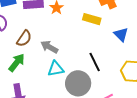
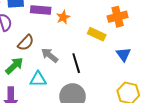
black line: (95, 62) -> (76, 63), moved
cyan triangle: (56, 69) -> (38, 79), moved

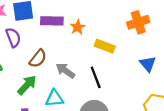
yellow rectangle: (97, 34) -> (105, 46), moved

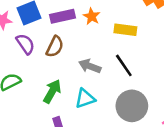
brown semicircle: (38, 59) -> (55, 47), moved

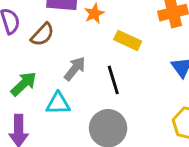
gray arrow: (90, 66) -> (75, 69), turned 90

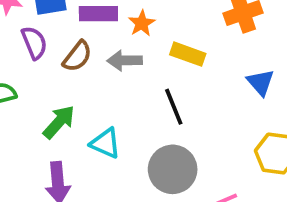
gray arrow: (75, 69) -> (125, 60), moved, turned -125
cyan triangle: (58, 103) -> (105, 143), turned 30

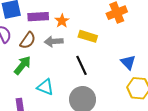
blue triangle: (261, 82) -> (128, 62), moved
green arrow: (59, 122) -> (23, 65), moved

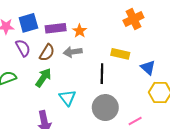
yellow rectangle: (88, 36) -> (120, 54), moved
black line: (82, 65) -> (102, 74), turned 30
cyan triangle: (45, 87) -> (67, 98), turned 36

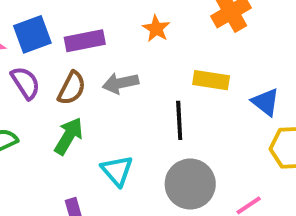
orange star: (80, 31) -> (156, 29), moved

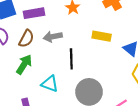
black line: (179, 120) -> (71, 59), moved
cyan triangle: (117, 171) -> (50, 84), turned -30

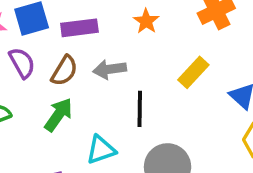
yellow rectangle: (102, 36) -> (193, 72), turned -60
cyan triangle: (50, 84) -> (101, 150), turned -42

